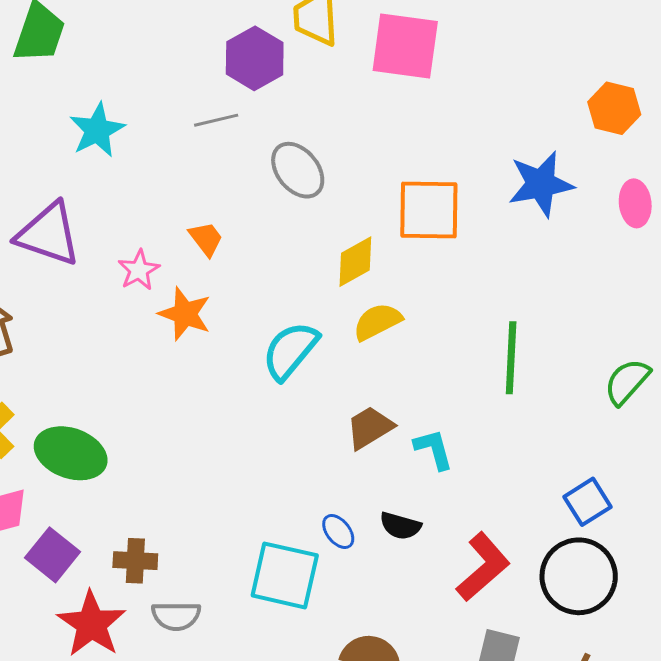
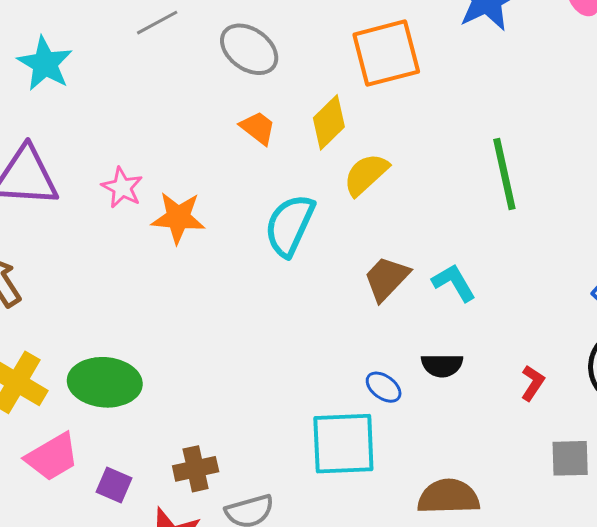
orange trapezoid: (206, 239) -> (258, 128), moved
purple square: (52, 555) -> (114, 485), size x0.7
red L-shape: (483, 567) -> (533, 383), size x0.5

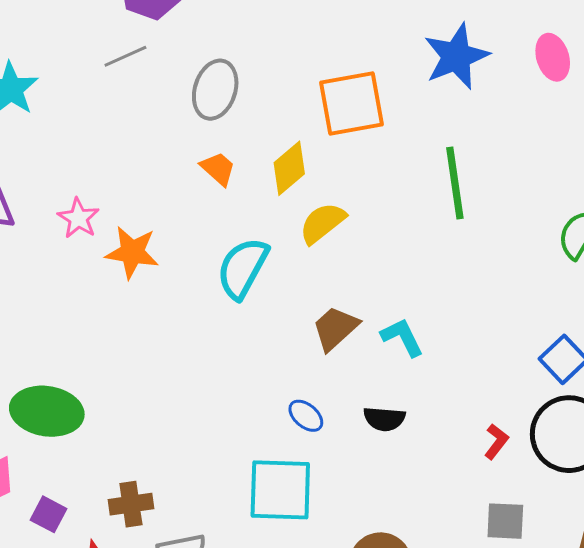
gray ellipse: (249, 49) -> (215, 90), turned 68
green line: (504, 174) -> (455, 183), moved
red L-shape: (533, 383) -> (496, 442), moved
blue ellipse: (384, 387) -> (306, 416), moved

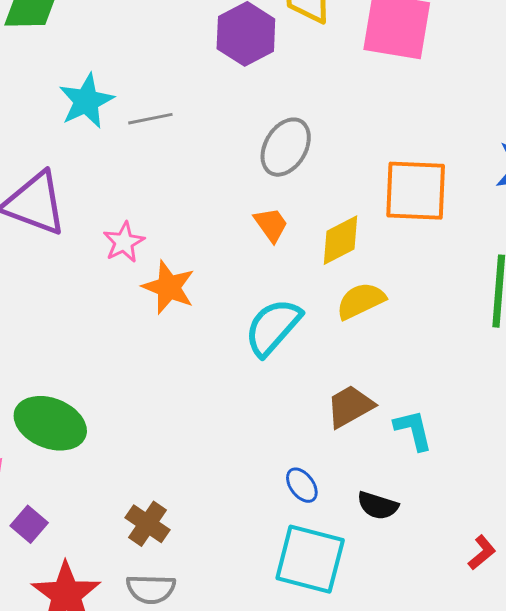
gray line: (125, 56) -> (150, 119), moved
cyan square: (280, 490) -> (310, 559), moved
brown cross: (131, 504) -> (147, 524), moved, turned 30

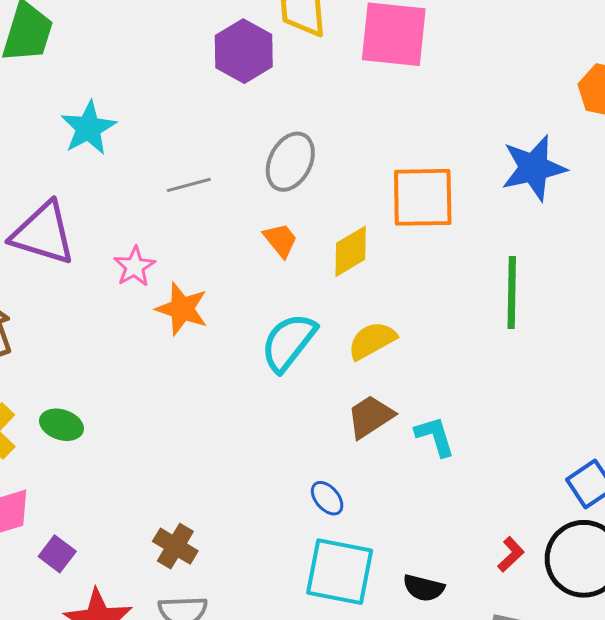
gray line: (150, 119) -> (189, 185), moved
yellow semicircle: (361, 301) -> (372, 340), moved
green ellipse: (50, 423) -> (61, 425), moved, size x0.6
black semicircle: (378, 506) -> (424, 588), moved

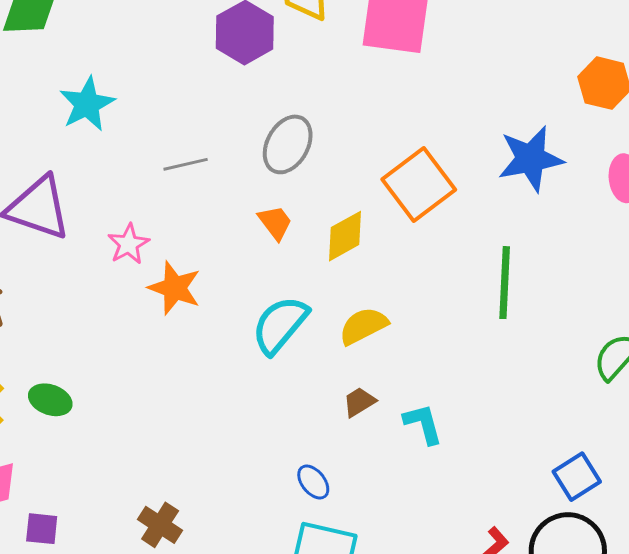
orange square: (423, 197) -> (419, 185), turned -38
brown trapezoid: (370, 417) -> (359, 402), size x0.7
purple square: (57, 554) -> (42, 529), turned -33

